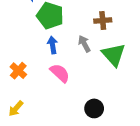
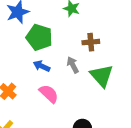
blue arrow: (53, 45) -> (42, 66), turned -56

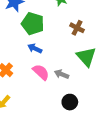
brown cross: (91, 42) -> (77, 28), turned 32
gray arrow: (73, 65) -> (62, 74), moved, turned -40

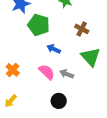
blue arrow: (35, 48) -> (54, 49), moved
black circle: (70, 102) -> (59, 101), moved

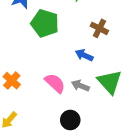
blue arrow: (54, 49) -> (84, 55), moved
green triangle: (91, 57) -> (110, 82), moved

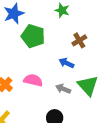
brown cross: (99, 28) -> (79, 40), turned 32
pink semicircle: (55, 83) -> (33, 80), moved, turned -30

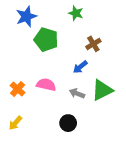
blue arrow: (66, 63) -> (80, 67), turned -64
green triangle: (88, 86) -> (102, 90), turned 45

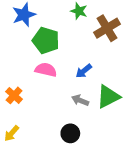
brown cross: (93, 44) -> (107, 28), moved, size x1.5
pink semicircle: (46, 85) -> (46, 70), moved

